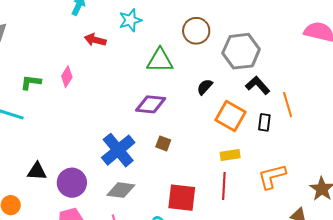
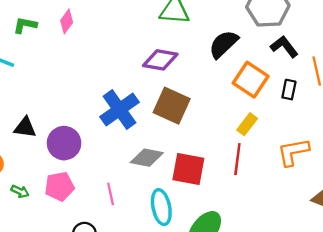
black semicircle: (205, 87) -> (224, 44), size x1.6
brown square: (163, 143) -> (172, 106), size x2.0
yellow rectangle: (230, 155) -> (247, 124), turned -48
gray diamond: (121, 190) -> (147, 158), moved

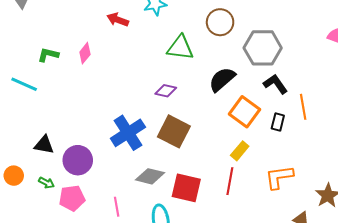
purple diamond: (160, 60) -> (166, 91), size x0.7
green arrow: (20, 191) -> (46, 183), moved

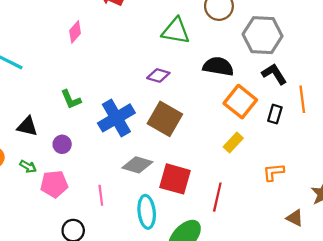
green L-shape: (48, 55) -> (71, 99), moved, turned -130
black semicircle: (222, 79) -> (218, 66), turned 48
purple circle: (78, 160) -> (62, 144), size x0.6
orange L-shape: (279, 177) -> (273, 172), size x0.7
red line: (230, 181) -> (217, 197), moved

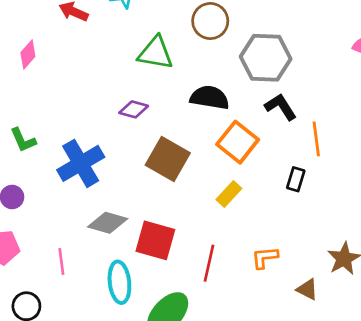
black rectangle: (275, 114) -> (296, 179), moved
brown square: (165, 119) -> (168, 159), moved
orange L-shape: (273, 172) -> (265, 258), moved

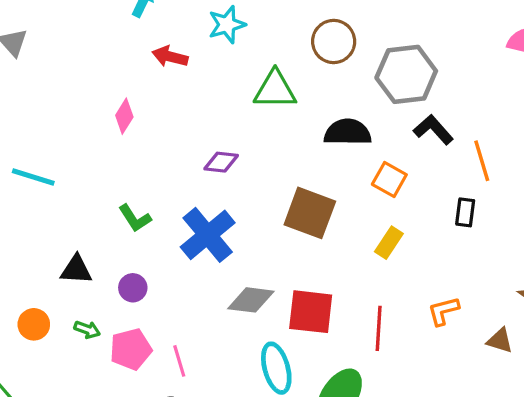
purple diamond: (134, 109) -> (221, 162), moved
orange square: (238, 142) -> (389, 179), size x0.7
pink line: (61, 261) -> (179, 361), moved

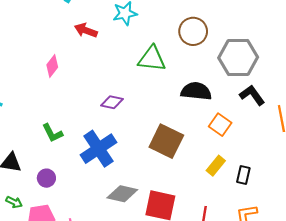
black rectangle: (465, 212) -> (243, 175), moved

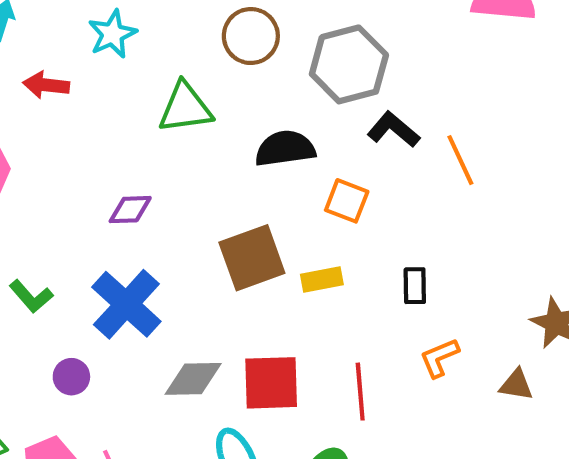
brown square: (166, 141) -> (252, 258), turned -32
yellow rectangle: (216, 166) -> (322, 280), moved, turned 54
purple circle: (46, 178) -> (71, 377), moved

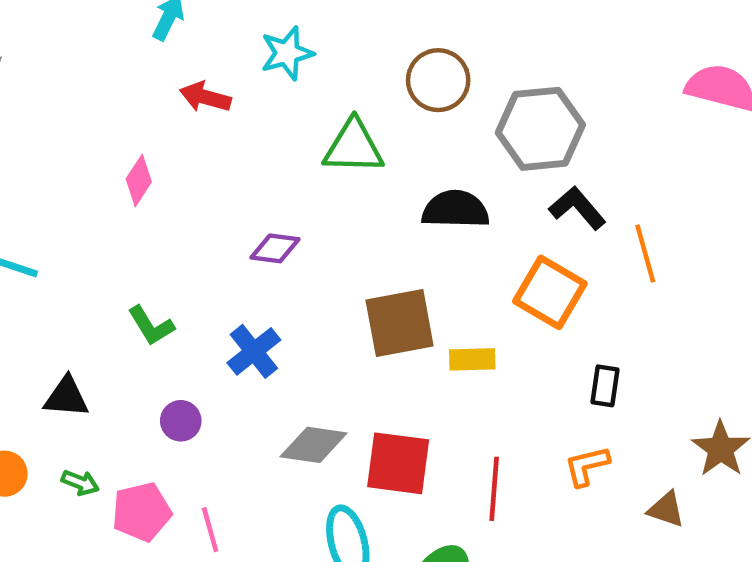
orange square: (347, 201) -> (550, 292), moved, size x1.4
black rectangle: (415, 286) -> (605, 386), moved
blue cross: (126, 304) -> (254, 351), size x0.7

